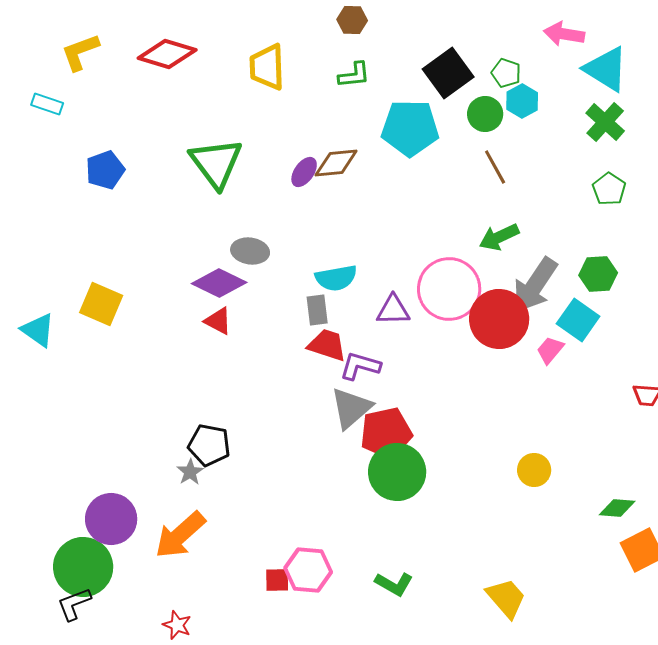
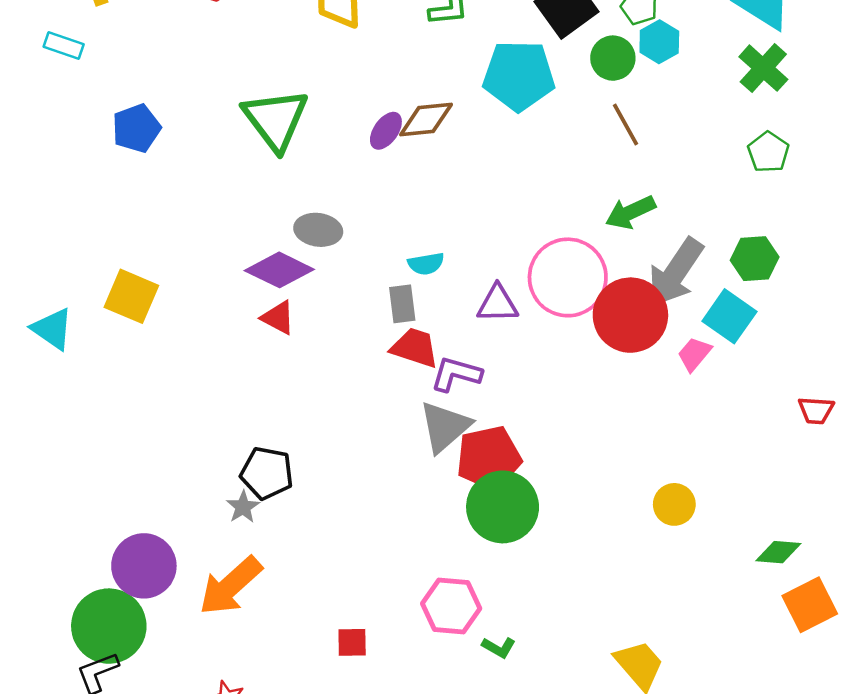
cyan semicircle: (336, 278) -> (426, 264), size x0.7
pink hexagon: (308, 570) -> (451, 606), moved
green L-shape: (394, 584) -> (499, 647), size x0.7

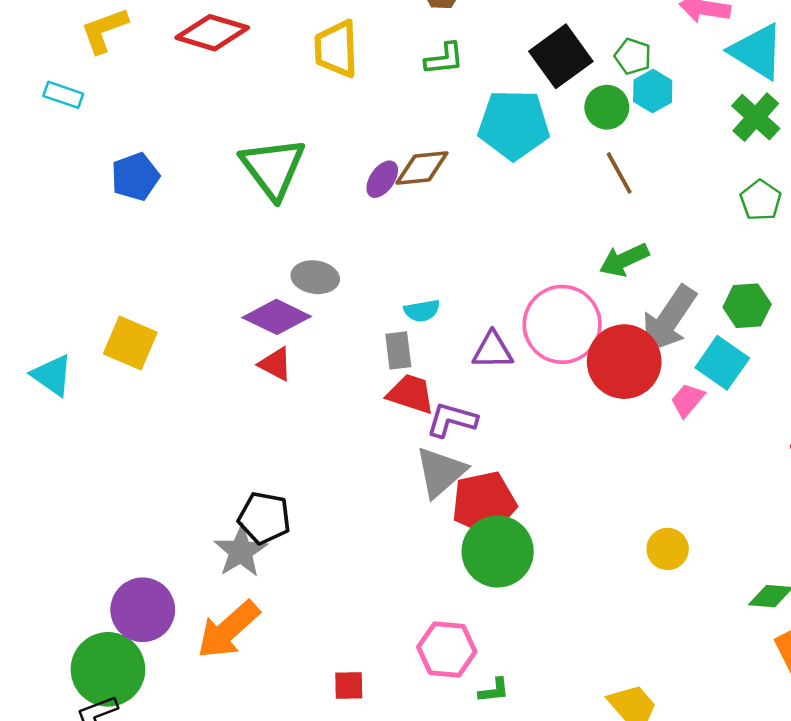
gray star: (243, 507) -> (241, 551), size x1.6
green L-shape: (499, 647) -> (494, 690), turned -36

